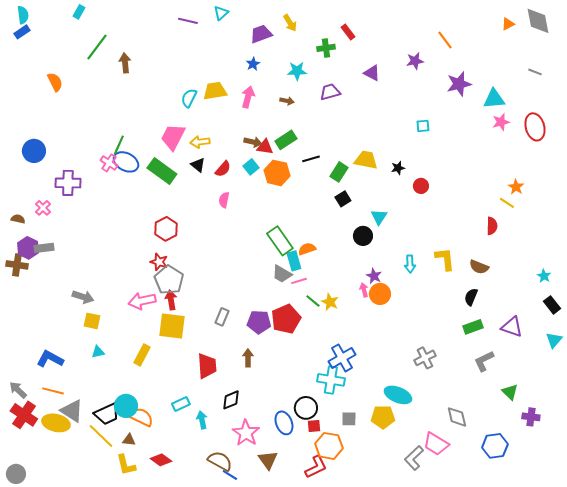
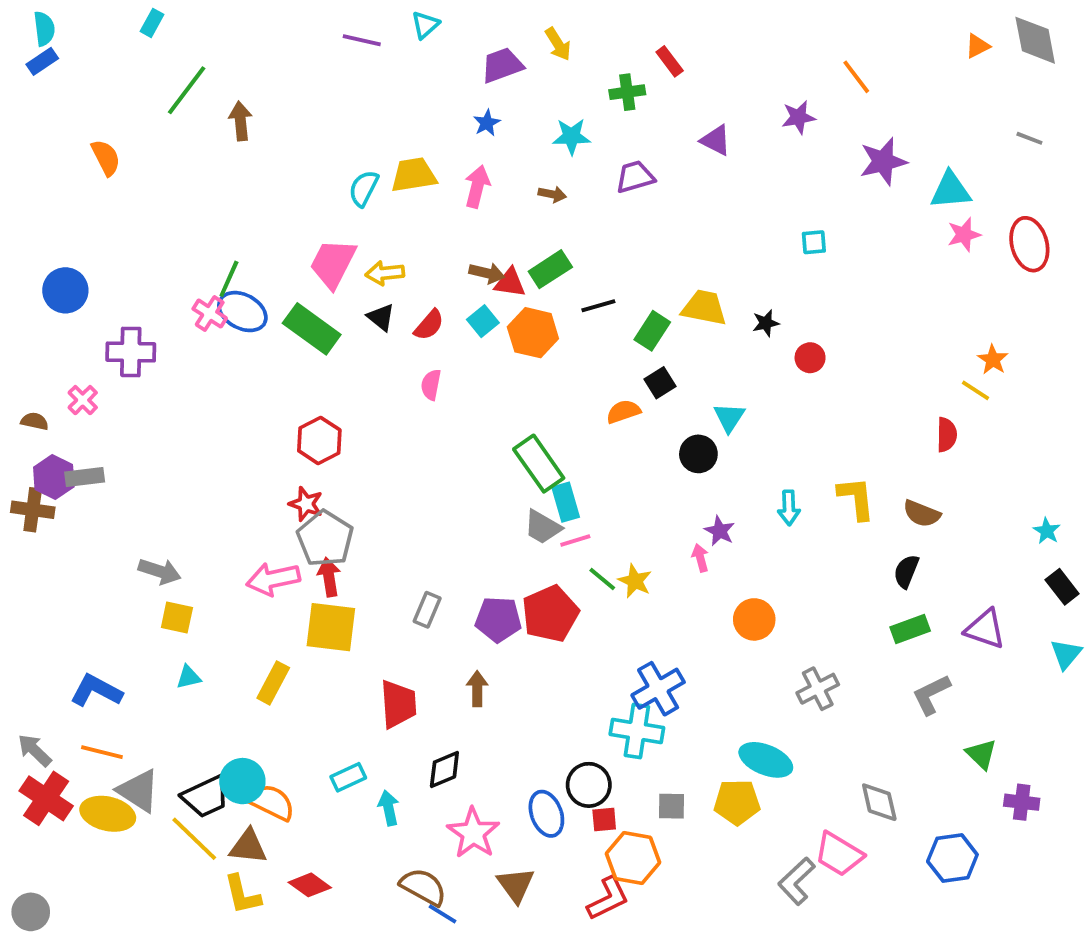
orange semicircle: (307, 249) -> (623, 412), moved
orange circle: (380, 294) -> (754, 619), moved
brown triangle: (129, 440) -> (248, 846), size x1.5

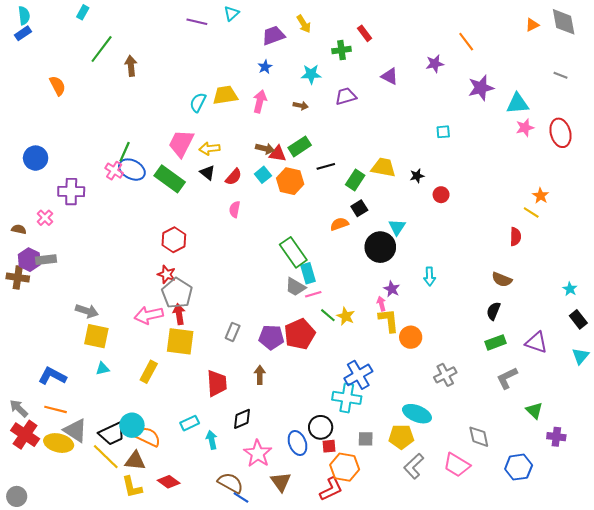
black circle: (698, 454) -> (380, 247), size x1.5
yellow L-shape: (856, 498) -> (389, 320), moved
yellow square: (177, 617) -> (96, 336), size x1.4
gray L-shape: (797, 881) -> (414, 466), moved

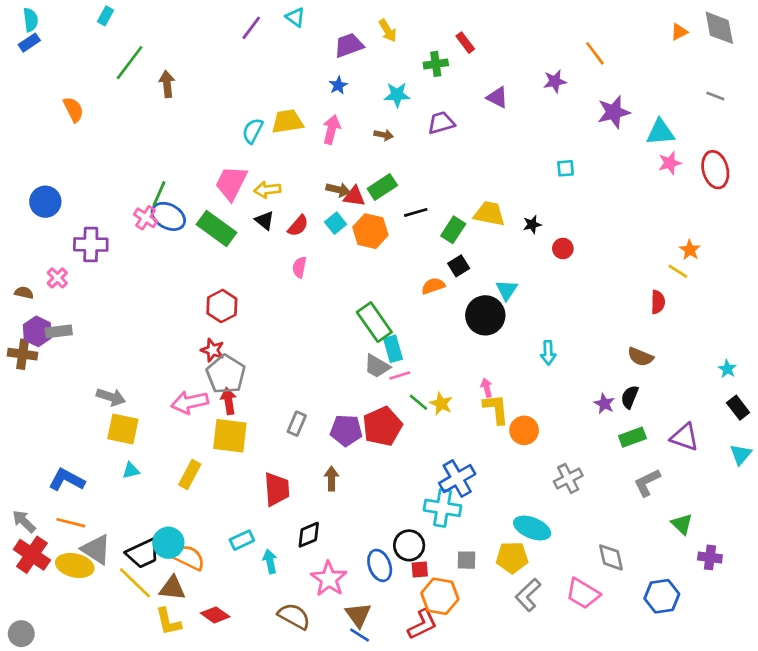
cyan triangle: (231, 13) -> (295, 17), turned -42
purple line: (197, 22) -> (251, 28), turned -66
purple star: (392, 289) -> (604, 404), moved
blue line: (241, 497) -> (360, 635), moved

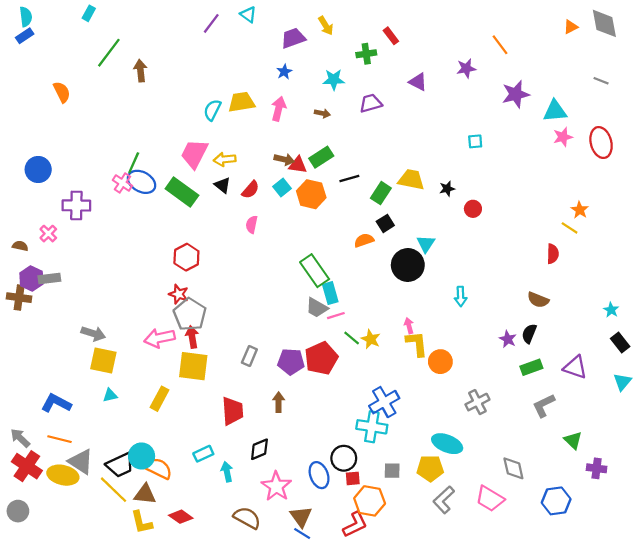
gray circle: (21, 634) -> (18, 511), moved

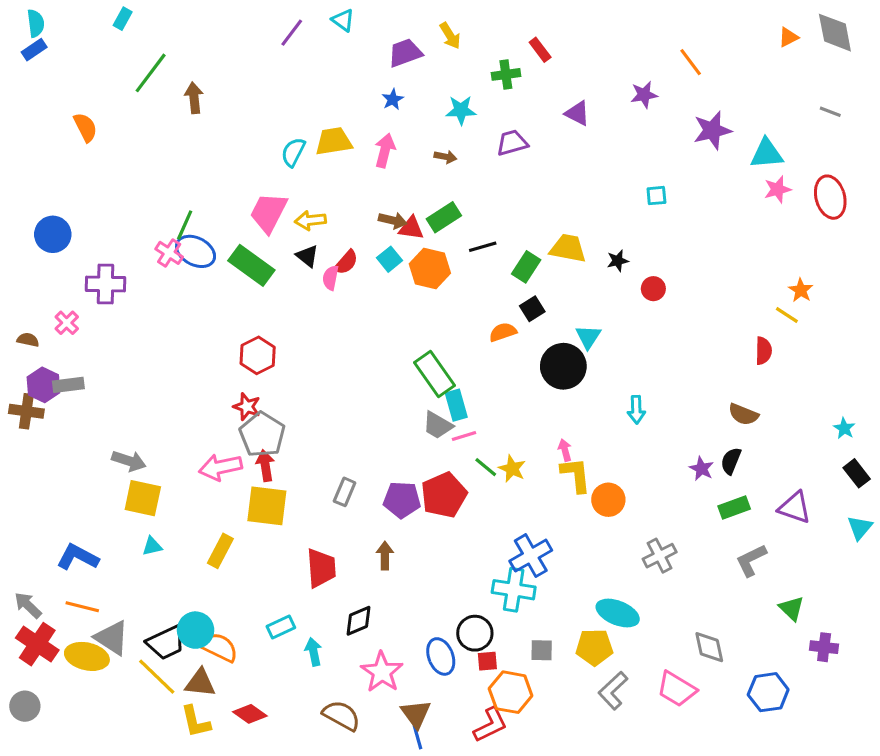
pink semicircle: (252, 225) -> (331, 278), moved
blue line: (302, 534) -> (417, 737), turned 42

